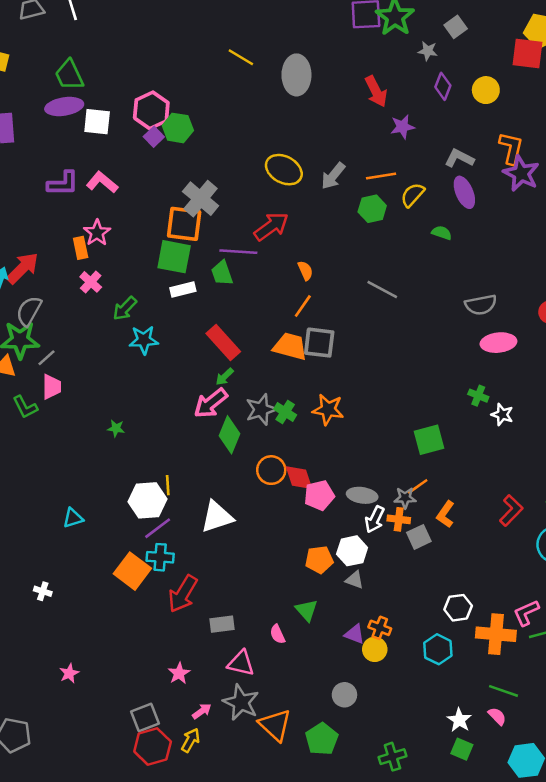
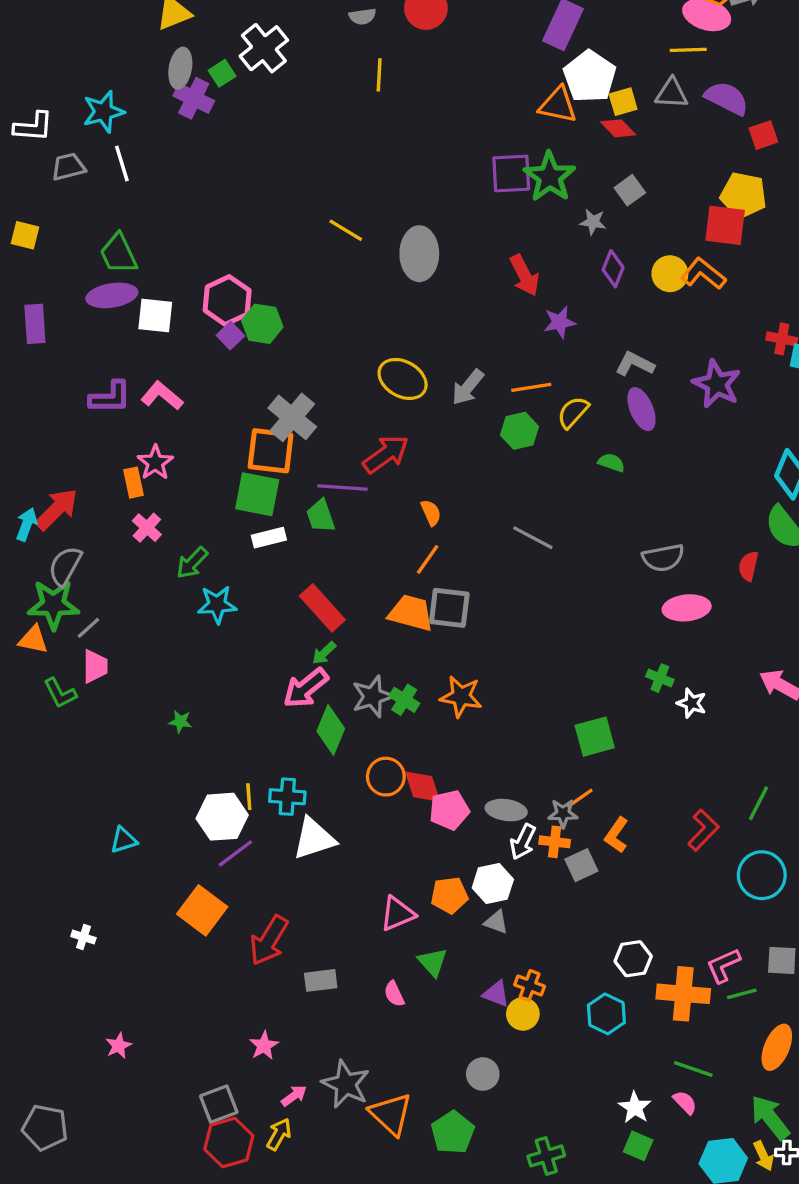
orange L-shape: (511, 148) -> (703, 274), moved, turned -64
cyan cross: (160, 557) -> (287, 797), moved
pink triangle: (241, 663) -> (398, 914), moved, turned -36

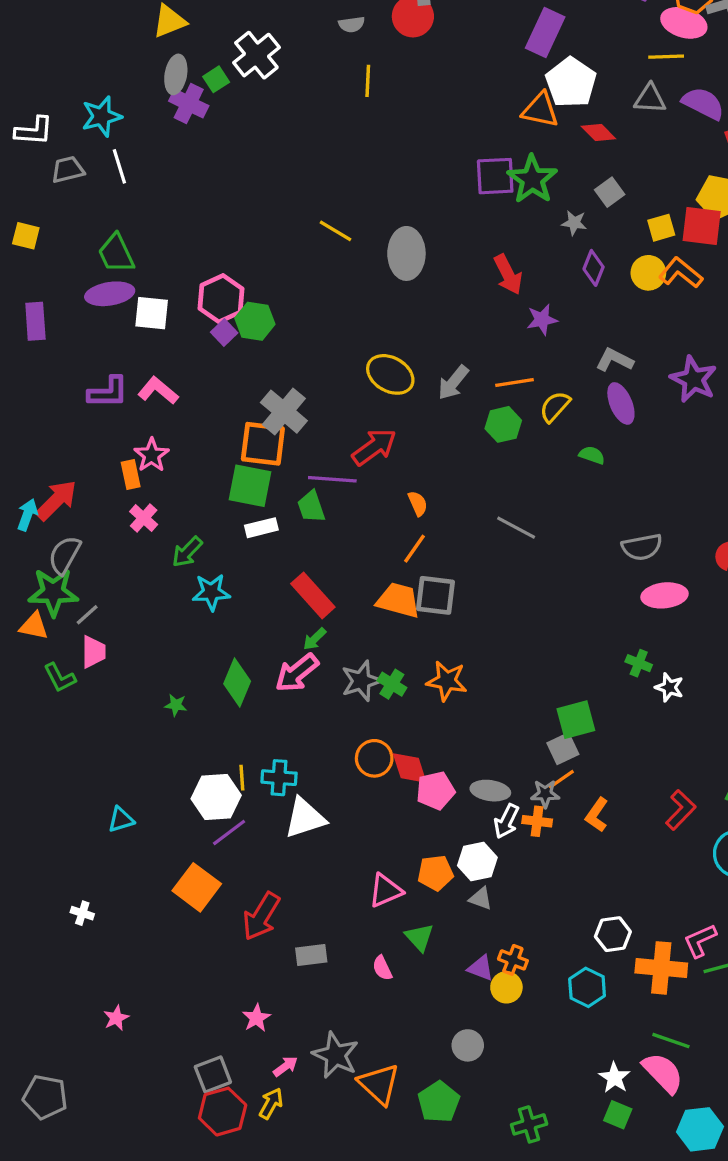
yellow square: (623, 102) -> (661, 228), moved
green diamond: (331, 730) -> (237, 682), moved
gray square: (581, 865) -> (563, 749), moved
pink semicircle: (685, 1102) -> (663, 1073), size x1.8

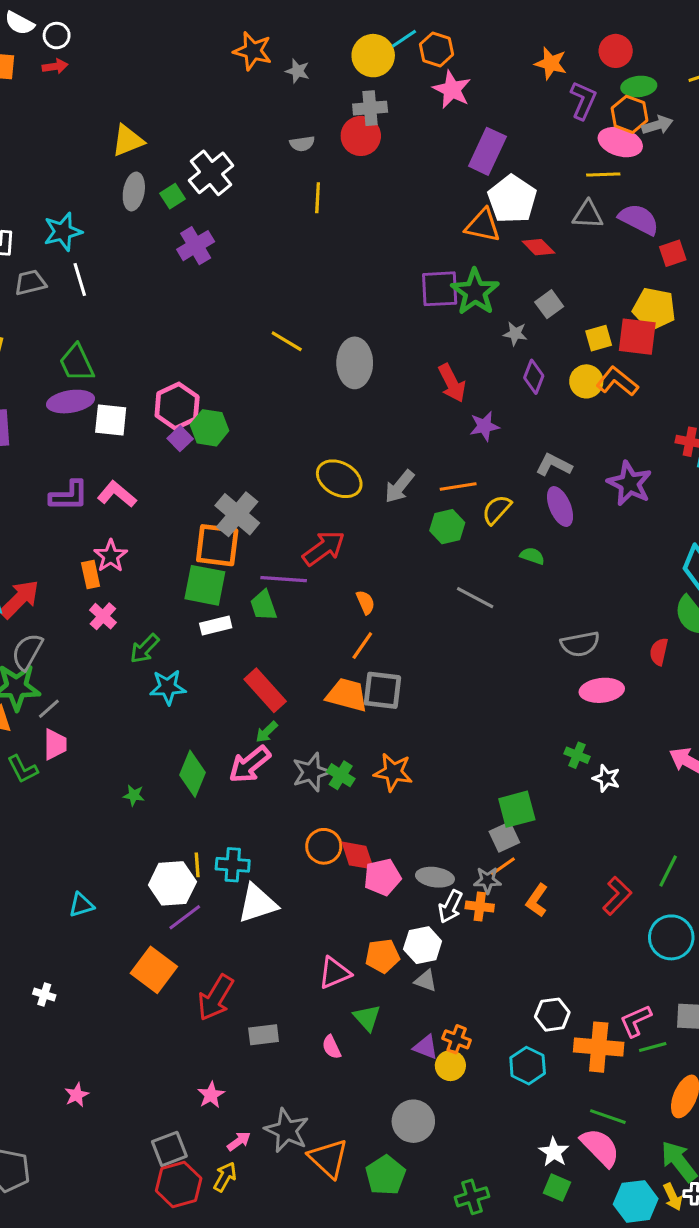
purple cross: (189, 103) -> (196, 246), moved, turned 33
gray line: (516, 528) -> (475, 598), moved
gray circle: (468, 1045) -> (413, 1121), size x1.4

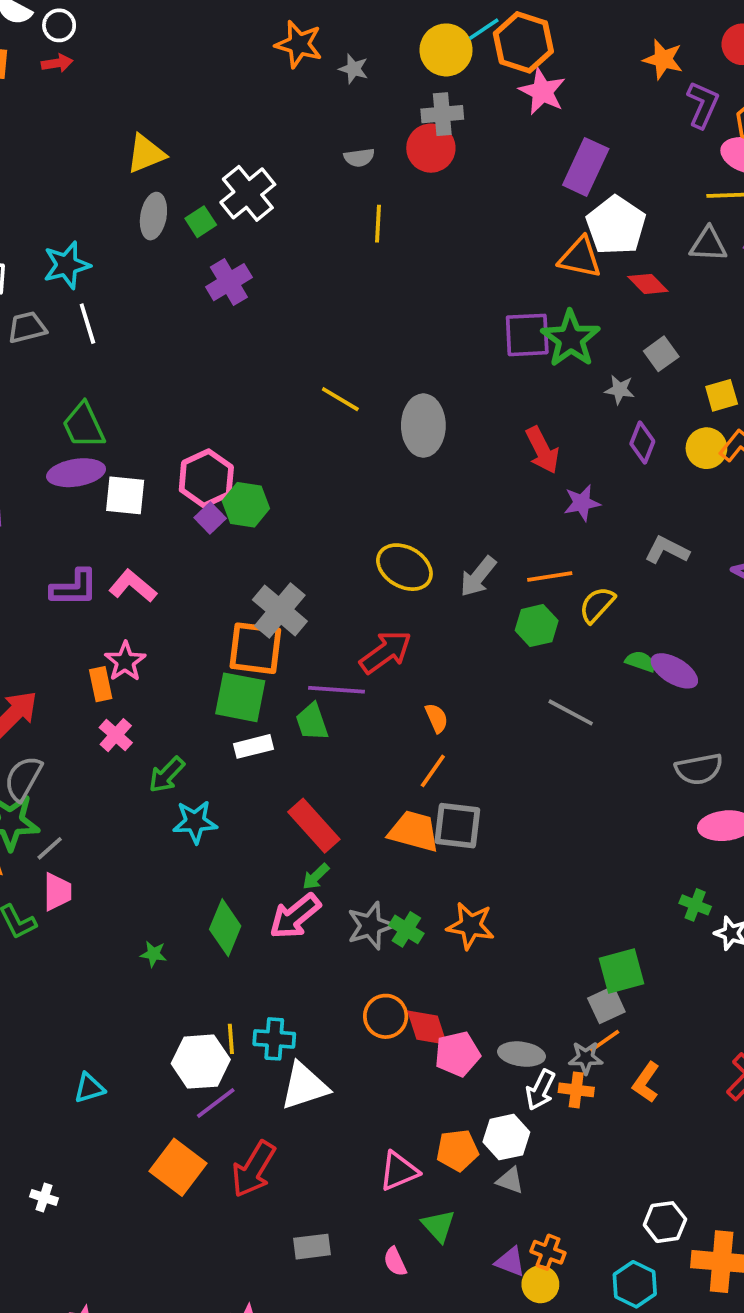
orange hexagon: (436, 49) -> (523, 42), size x1.4
purple ellipse: (560, 507) -> (674, 671), moved, turned -36
red arrow: (216, 998) -> (253, 1169), moved

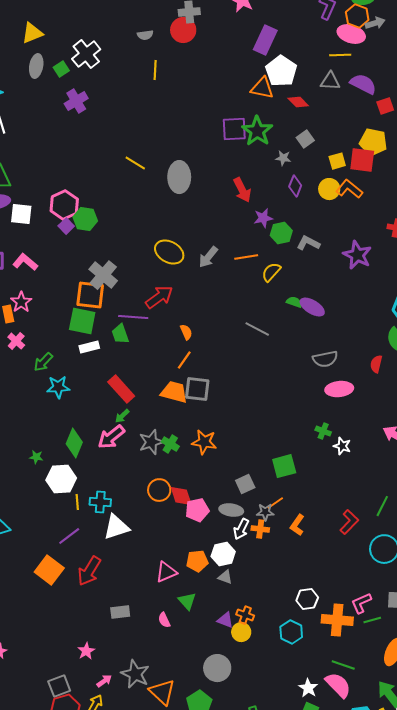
green hexagon: (537, 626) -> (281, 233), moved
gray square: (606, 1005) -> (245, 484), moved
white hexagon: (201, 1062) -> (61, 479), moved

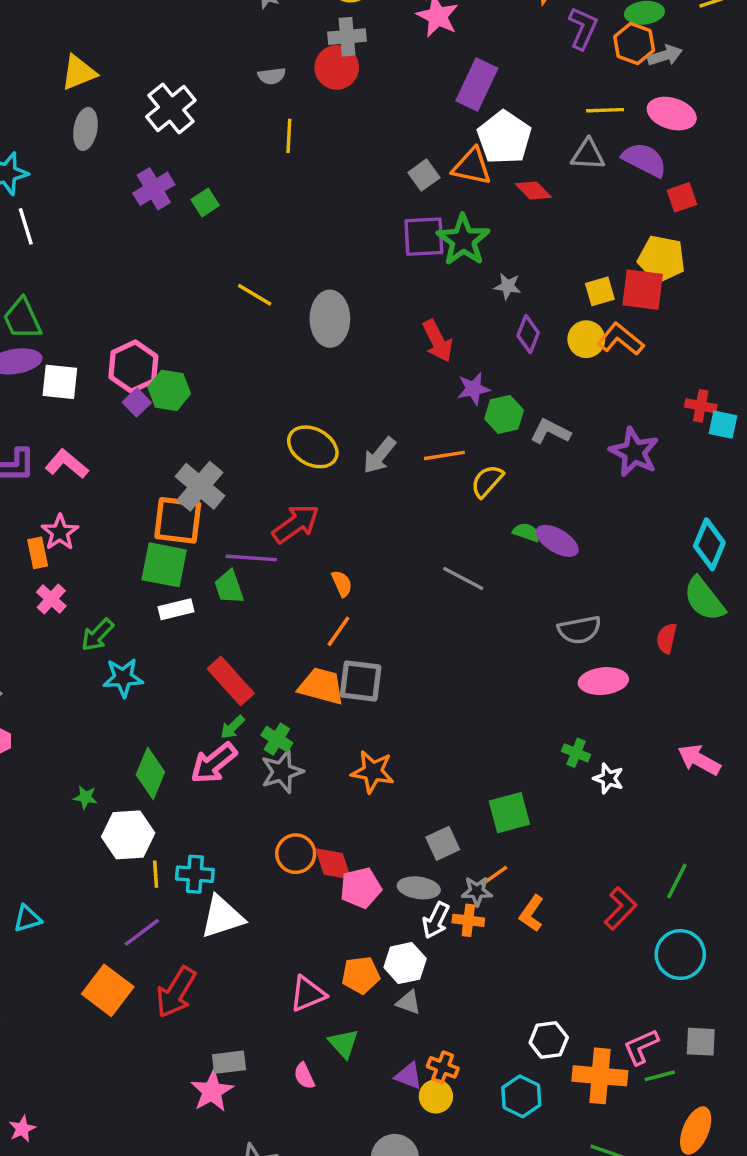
pink ellipse: (351, 34) -> (672, 114), moved
green square: (61, 69) -> (205, 202), moved
gray square: (305, 139) -> (424, 175), moved
green cross: (170, 444) -> (277, 739), moved
pink star: (86, 651) -> (212, 1091), moved, size x1.4

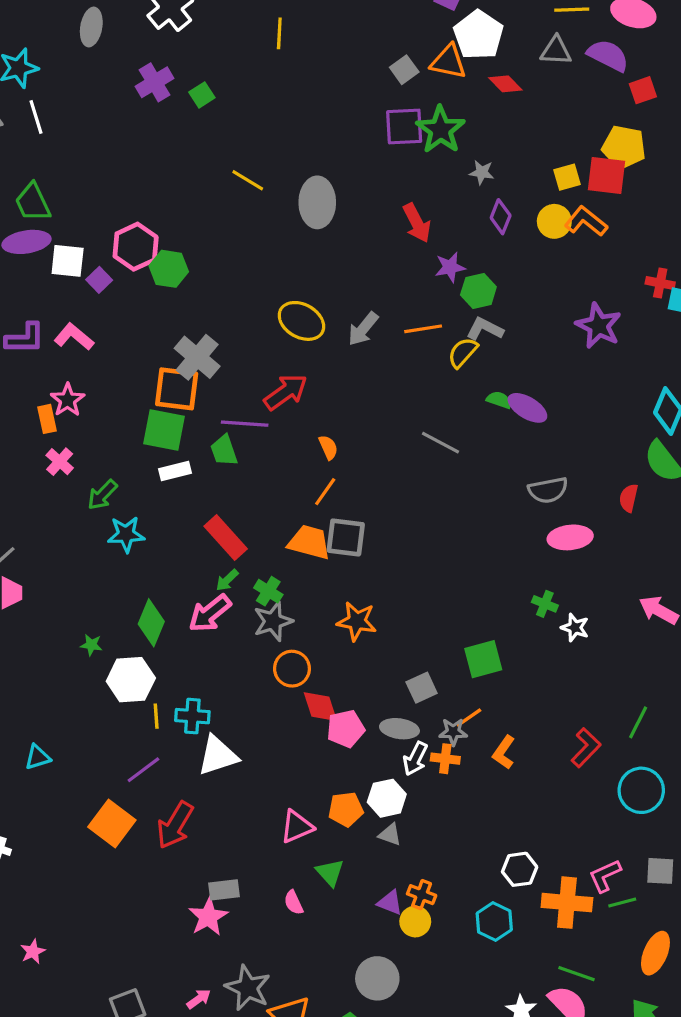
purple square: (137, 402) -> (99, 280), moved
gray L-shape: (550, 431) -> (485, 329), moved
orange circle: (296, 854) -> (292, 669), moved

